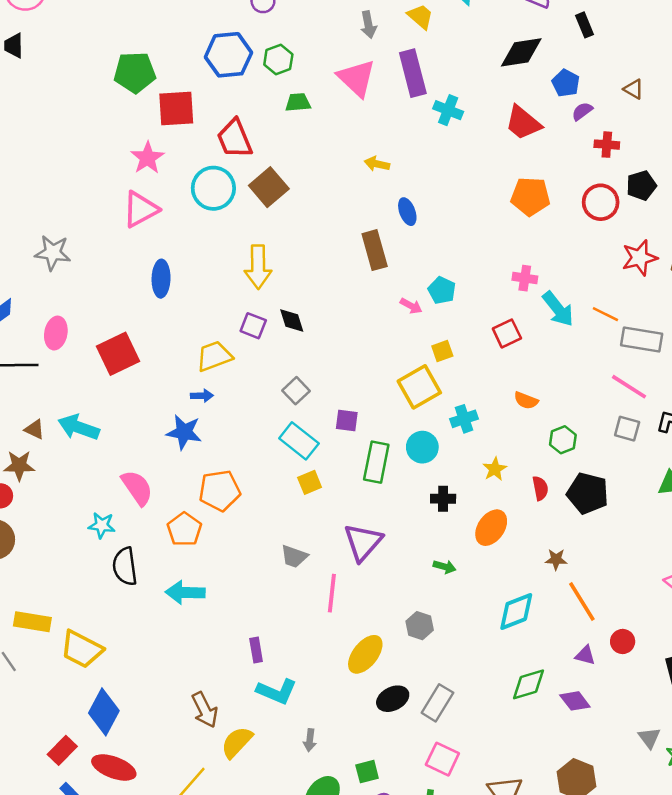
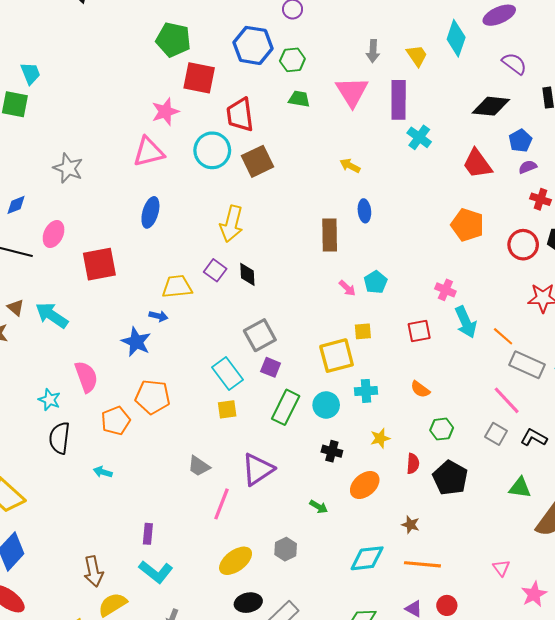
gray square: (296, 391) -> (260, 335), moved, size x1.4
cyan arrow: (185, 592) -> (103, 472), size x0.6
orange line: (582, 601) -> (422, 564), turned -68

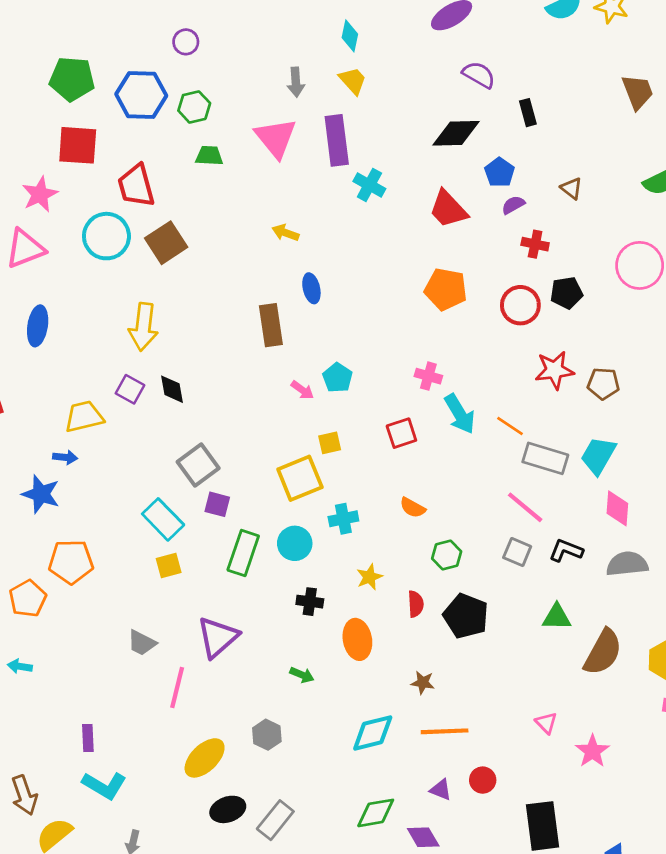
cyan diamond: (456, 38) -> (350, 36), moved, size x0.7
green pentagon: (173, 40) -> (72, 79), moved
orange ellipse: (365, 485) -> (357, 639), turned -52

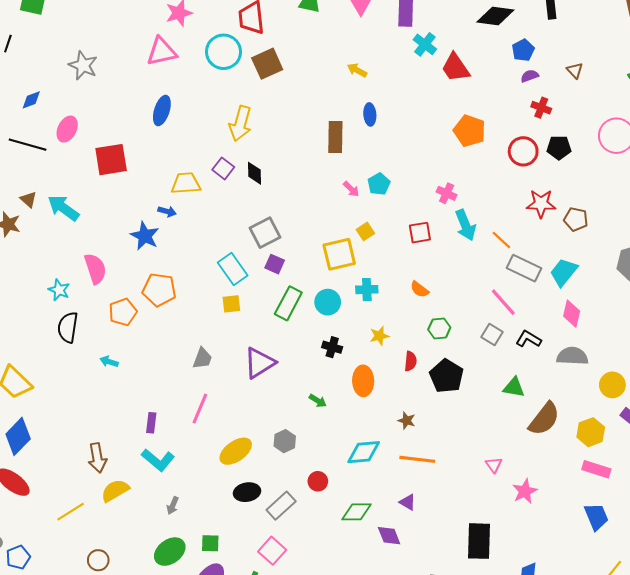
red trapezoid: (448, 209) -> (455, 68), moved
yellow square: (330, 443) -> (365, 231), turned -30
gray trapezoid: (142, 643) -> (202, 358), turned -105
pink line: (177, 688) -> (200, 409), moved
red circle: (483, 780) -> (318, 481), moved

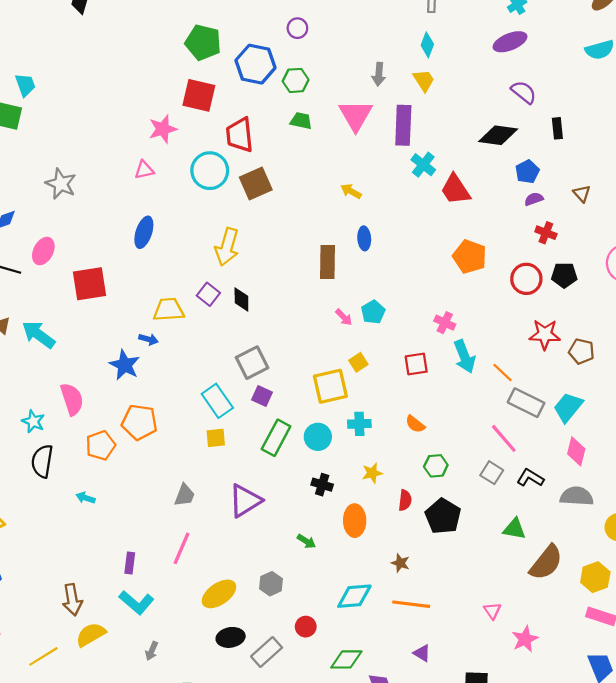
pink triangle: (162, 52) -> (144, 170), size x0.6
purple triangle: (408, 502) -> (422, 653), moved

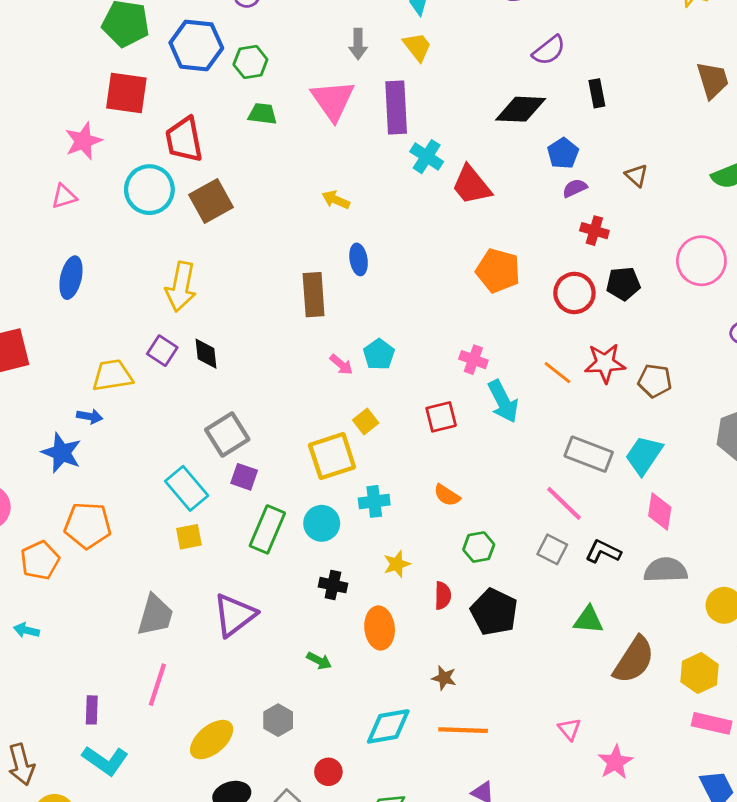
purple semicircle: (524, 92) -> (549, 50), turned 108
orange line: (502, 372) -> (558, 373), moved
gray trapezoid: (185, 495) -> (155, 615), size x1.4

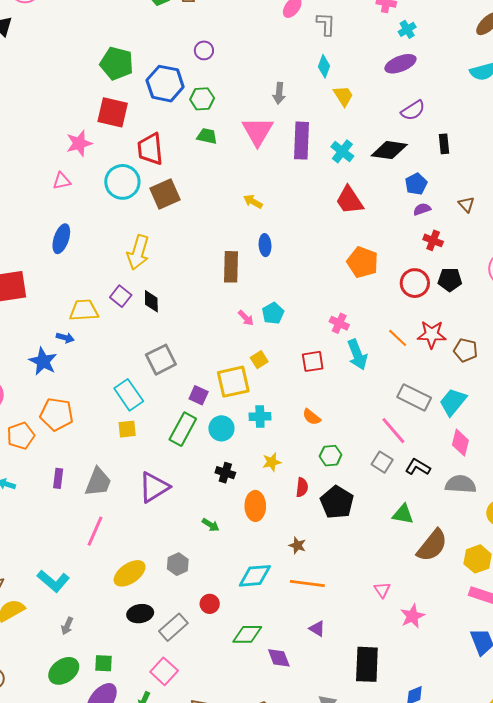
yellow trapezoid: (417, 47) -> (343, 96), moved
cyan cross: (427, 157) -> (342, 151), moved
purple square: (244, 477) -> (199, 395), moved
purple rectangle: (92, 710) -> (58, 478), moved

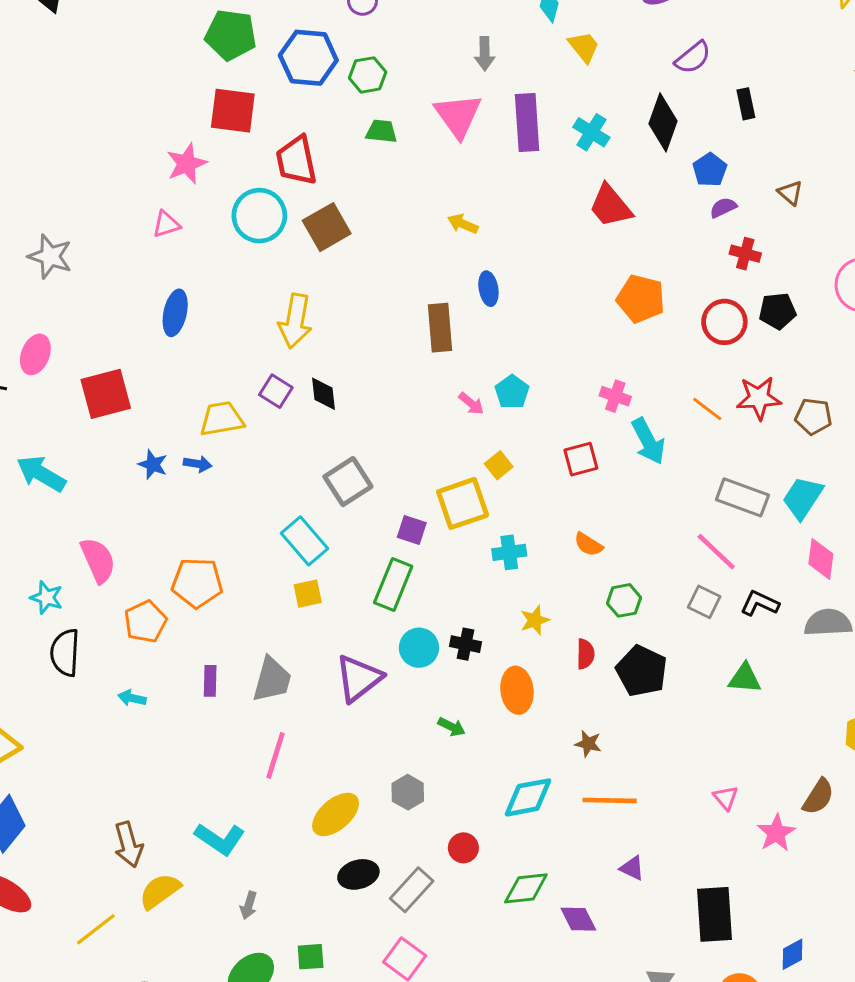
black diamond: (389, 150) -> (663, 122), turned -72
blue star: (43, 361) -> (153, 464), moved, size x0.7
cyan circle: (221, 428) -> (419, 648), moved
brown semicircle: (432, 545) -> (818, 797), moved, size x0.7

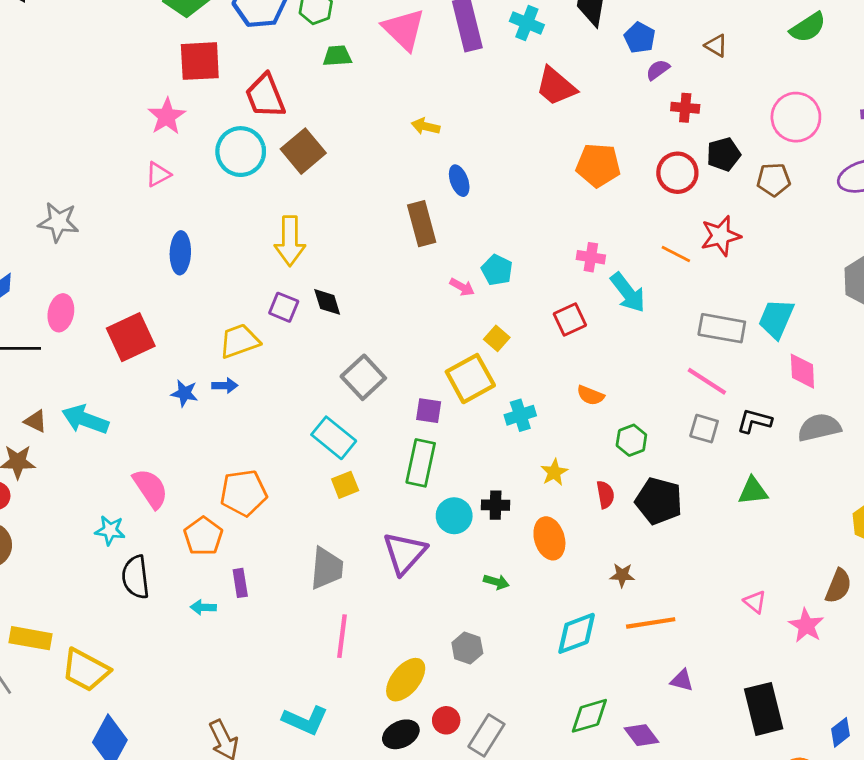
brown pentagon: (813, 416) -> (774, 180), moved
purple rectangle: (210, 681) -> (240, 583), moved
red circle: (463, 848) -> (446, 720), moved
black ellipse: (358, 874) -> (401, 734), moved

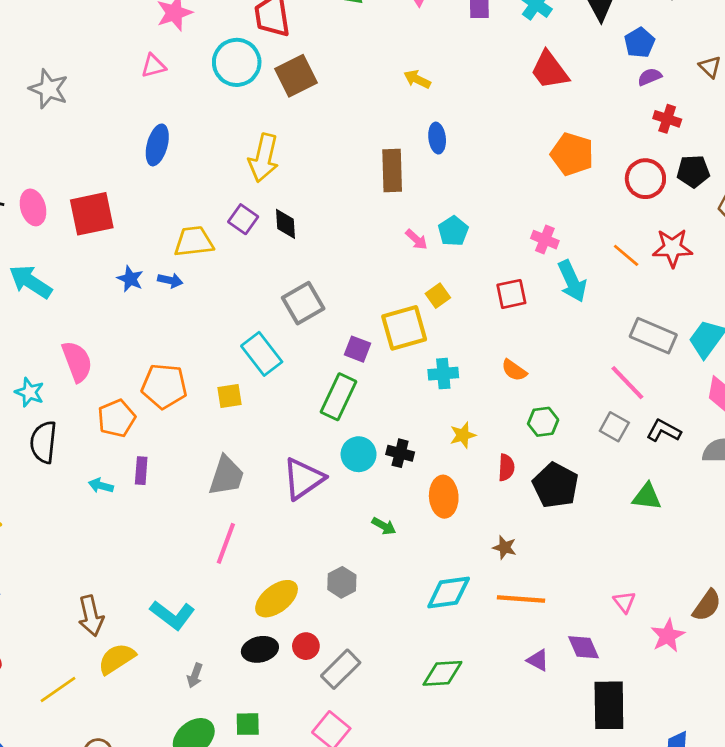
pink ellipse: (61, 313) -> (33, 207), moved, turned -40
yellow square: (345, 485) -> (229, 396), moved
purple diamond: (642, 735) -> (583, 647), moved

